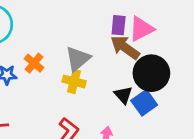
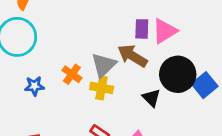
brown arrow: (125, 47) -> (132, 56), moved
orange cross: (34, 63) -> (72, 74), moved
blue square: (144, 103) -> (205, 85), moved

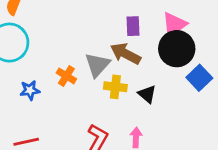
pink triangle: (165, 31) -> (174, 24), moved
black circle: (178, 74) -> (177, 49), moved
yellow cross: (102, 88) -> (115, 87), moved

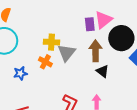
pink triangle: (174, 24) -> (103, 20), moved
brown arrow: (125, 54) -> (96, 51), moved, turned 65
yellow cross: (115, 87) -> (51, 42), moved

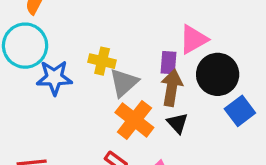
purple rectangle: (90, 24) -> (169, 63), moved
orange cross: (45, 62) -> (134, 120), moved, size x1.6
blue star: (20, 73) -> (54, 78), moved, size x1.5

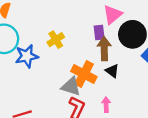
yellow cross: (102, 61) -> (56, 40), turned -35
gray triangle: (124, 83) -> (71, 86), moved, turned -50

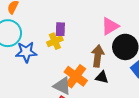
purple rectangle: (99, 33) -> (60, 29), moved
black triangle: (112, 71) -> (102, 77), turned -32

